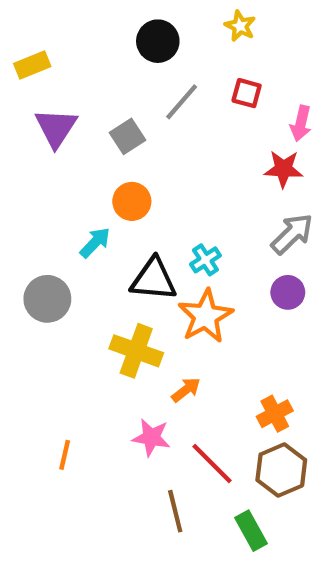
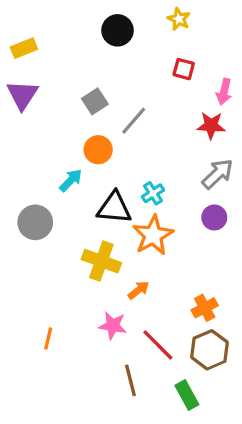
gray line: (182, 102) -> (134, 121), moved
purple triangle: (56, 128) -> (22, 95), moved

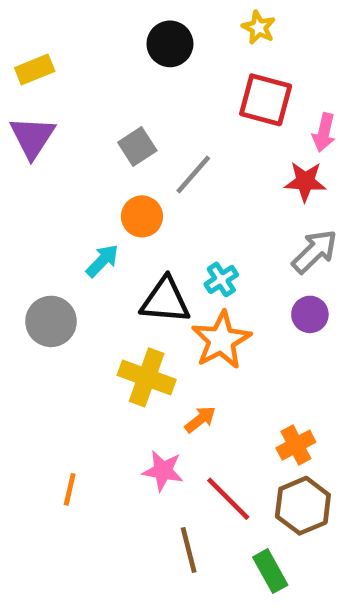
red square: (184, 69) -> (266, 100), size x1.6

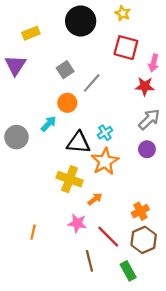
black circle: (170, 44) -> (81, 21), size x1.4
yellow rectangle: (35, 70) -> (31, 33), moved
gray circle: (51, 321) -> (16, 137), moved

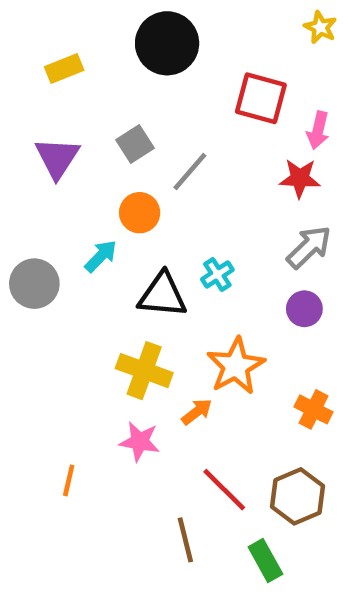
yellow star: (123, 13) -> (320, 27), moved
purple triangle: (15, 65) -> (57, 158), moved
orange star: (105, 161) -> (236, 366), moved
orange cross: (140, 211) -> (314, 409), moved, turned -35
pink star: (77, 223) -> (140, 442), moved

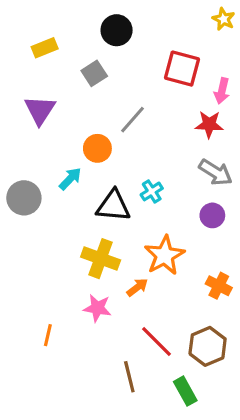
black circle: (167, 43) -> (117, 30), size x0.7
gray square: (135, 144) -> (94, 73), moved
gray arrow: (309, 247) -> (216, 172), turned 76

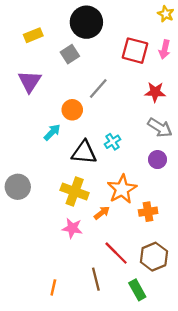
black circle: (117, 30) -> (86, 22), size x1.4
pink arrow: (222, 91) -> (165, 49), moved
gray circle: (24, 198) -> (18, 187), moved
orange cross: (219, 286) -> (148, 212), moved, turned -36
orange line: (48, 335) -> (53, 287), moved

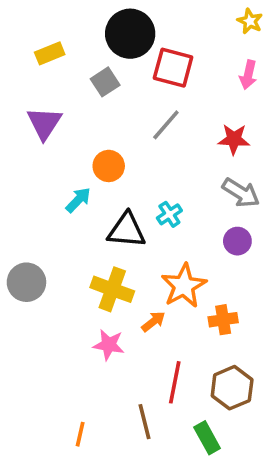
red square: (135, 51) -> (173, 68), moved
gray line: (98, 88) -> (166, 125), moved
red line: (116, 253) -> (175, 382), turned 56

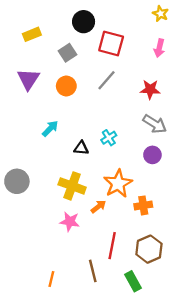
black circle: (130, 34) -> (84, 22), size x0.7
orange circle: (109, 166) -> (66, 86), moved
black triangle: (127, 230) -> (81, 148), size x0.6

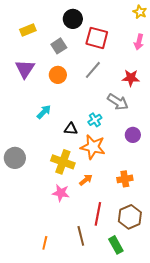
gray arrow: (155, 124) -> (118, 102), moved
orange star: (118, 184) -> (93, 147), moved, turned -30

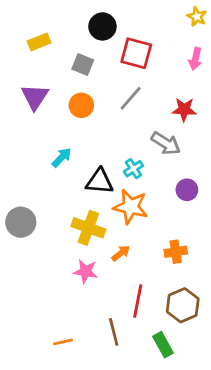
gray square: (59, 46) -> (83, 64), turned -35
black triangle: (71, 129) -> (100, 181), size x1.5
orange line: (45, 243) -> (63, 342), turned 64

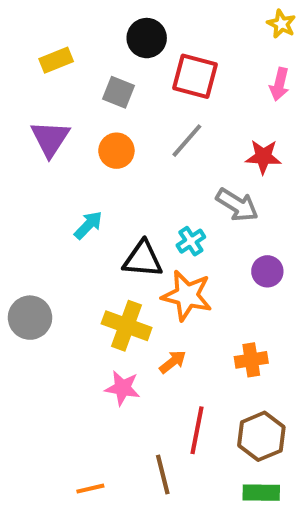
green rectangle: (163, 345) -> (261, 493), moved, turned -60

